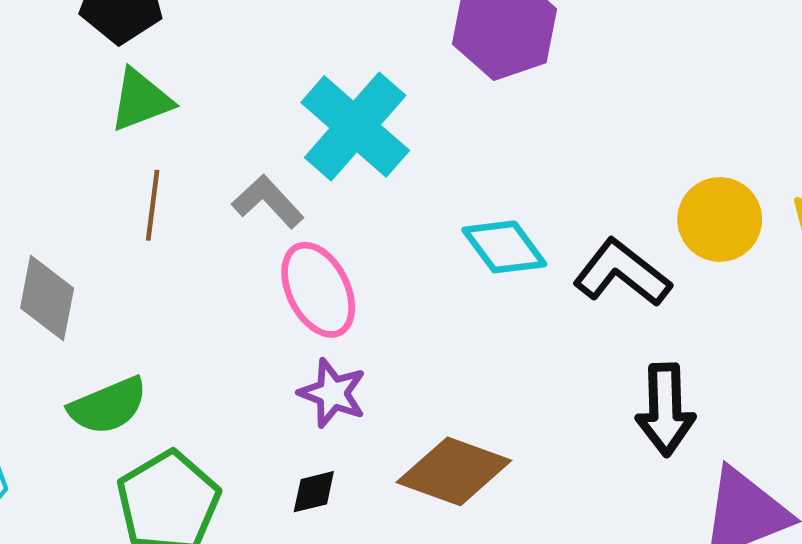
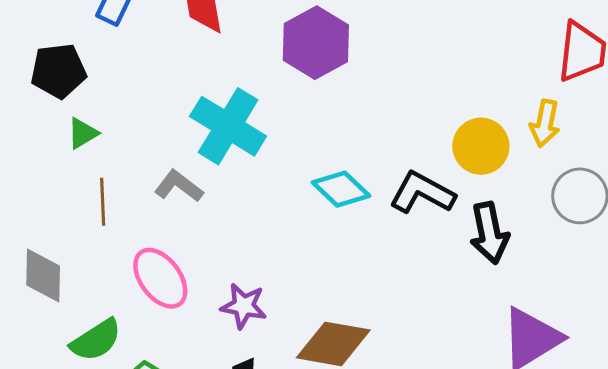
green triangle: (141, 100) -> (83, 133), size x0.7
pink ellipse: (318, 290) -> (160, 278), moved
black arrow: (665, 410) -> (489, 233), moved

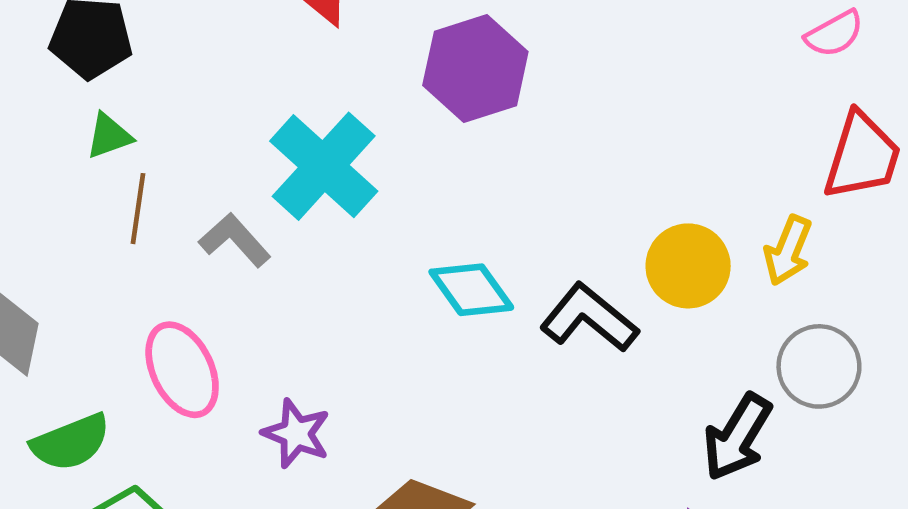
brown line: (103, 202) -> (138, 209), moved
black arrow: (489, 233) -> (737, 437), moved, turned 32

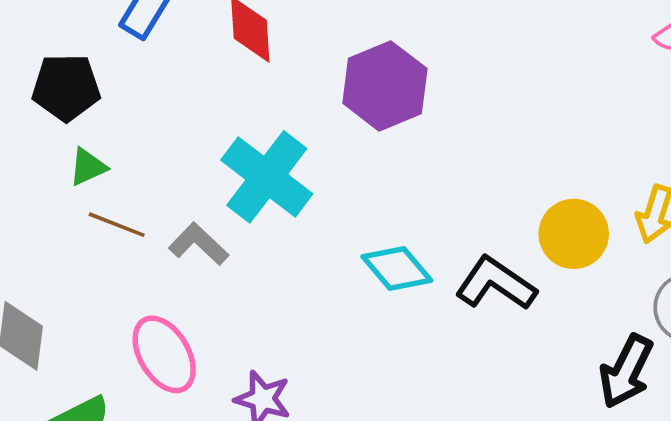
brown line: (138, 209) -> (117, 225), turned -72

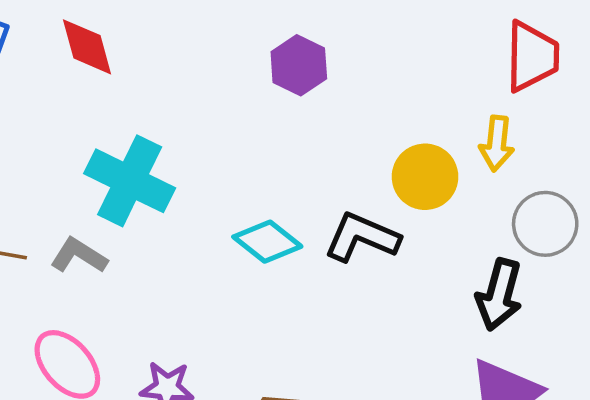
purple hexagon: (385, 86) -> (299, 65), moved, size x0.7

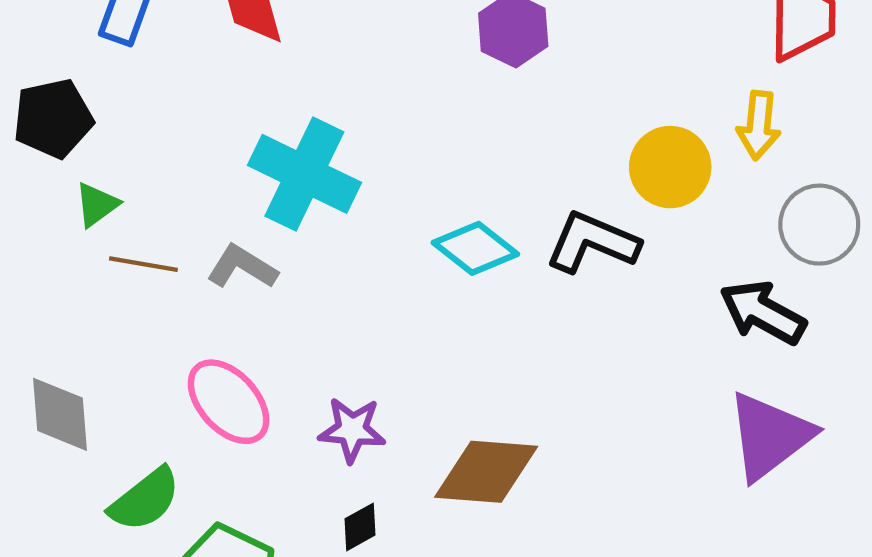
black arrow: (499, 295) -> (763, 312), turned 104

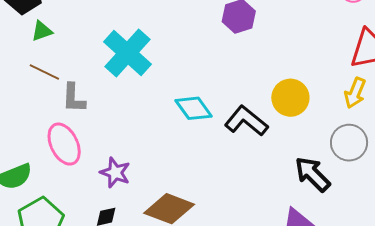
yellow arrow: (759, 125) -> (355, 93), moved
green triangle: (97, 205) -> (42, 31), moved
gray L-shape: (242, 267) -> (74, 98), moved, turned -136

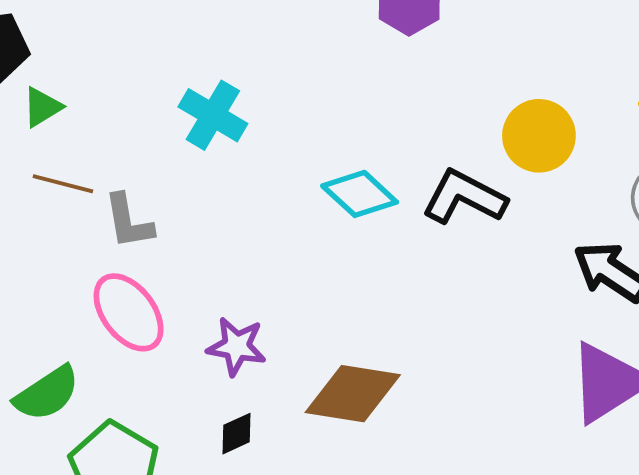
cyan cross: (127, 53) -> (213, 115), size x0.7

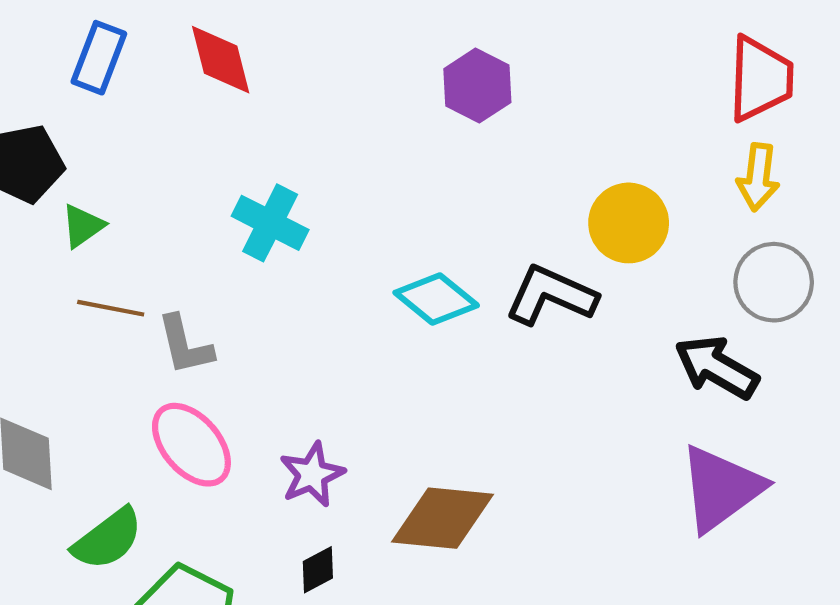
purple star: (237, 346) -> (312, 474), turned -30

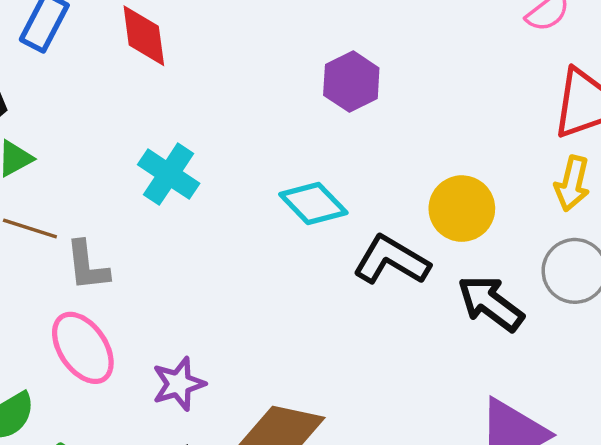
cyan diamond: (436, 299) -> (313, 203), moved
black arrow: (717, 367) -> (491, 303), moved

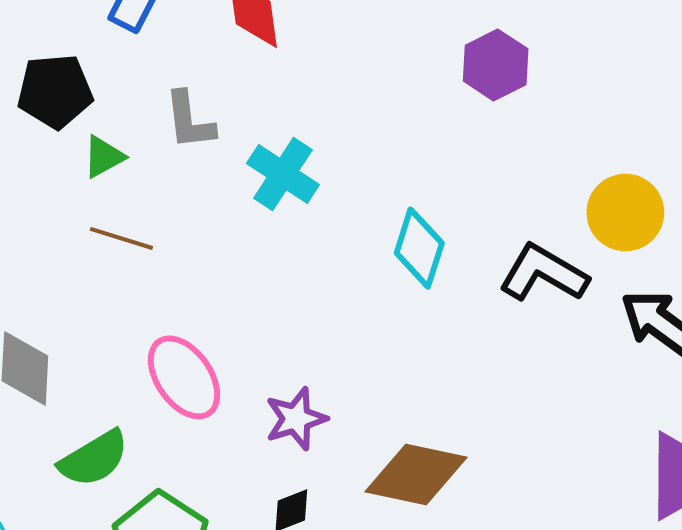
cyan diamond: (313, 203) -> (419, 248), moved, turned 62
gray L-shape: (87, 266) -> (189, 120), moved

